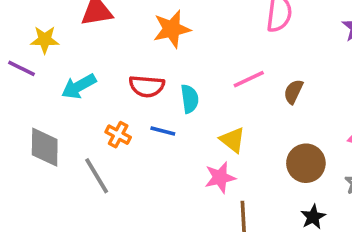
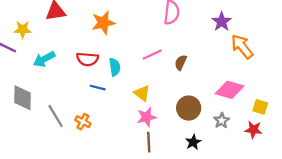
orange cross: (118, 135) -> (83, 122), moved
pink star: (220, 178) -> (147, 117), moved

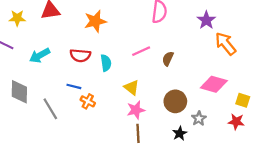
yellow star: (23, 30) -> (17, 18), moved
blue line: (98, 88) -> (74, 86), moved
gray star: (222, 121) -> (199, 118), moved
orange cross: (83, 122) -> (88, 101), moved

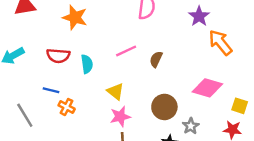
orange star: (95, 21) -> (75, 17), turned 30

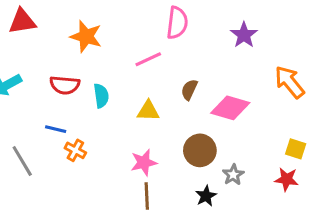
orange arrow: (220, 43) -> (290, 82), moved
pink line: (126, 51) -> (148, 59), moved
pink diamond: (207, 88) -> (230, 108), moved
yellow triangle: (115, 91) -> (148, 111), moved, turned -36

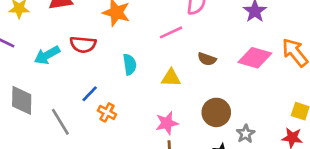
red semicircle: (65, 85) -> (83, 44), moved
brown semicircle: (189, 90) -> (207, 59), turned -96
pink diamond: (230, 108) -> (255, 58), moved
blue line: (56, 129) -> (90, 94), turned -60

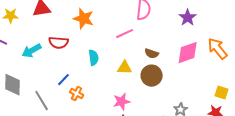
pink diamond: (255, 58) -> (188, 53), turned -35
brown circle: (216, 112) -> (152, 76), moved

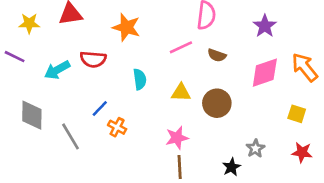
brown semicircle: (152, 54) -> (217, 55), moved
yellow square: (222, 93) -> (297, 114), moved

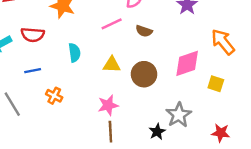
pink diamond: (265, 73) -> (187, 63), moved
blue line: (100, 109) -> (33, 71), moved, turned 35
gray star: (255, 148) -> (179, 115), size x1.5
red star: (302, 152) -> (221, 133), moved

